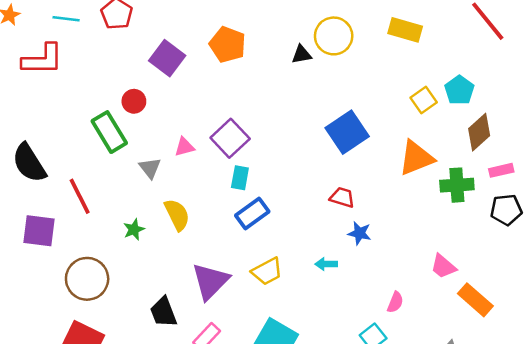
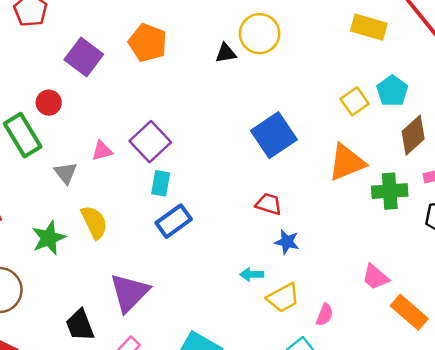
yellow rectangle: (405, 30) -> (369, 27), moved
green star: (134, 229) -> (49, 238), size x1.5
yellow trapezoid: (267, 271) -> (283, 298), moved

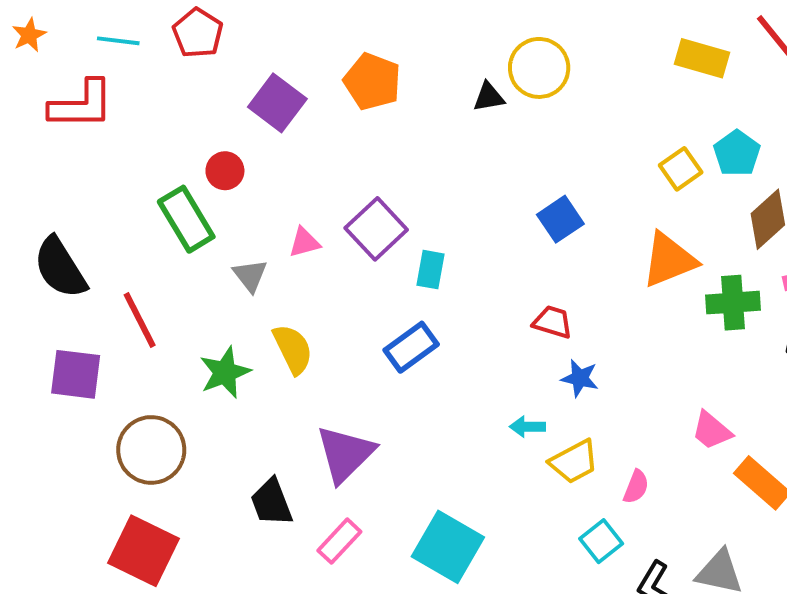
blue square: (274, 135) -> (560, 219), size x0.7
cyan rectangle: (161, 183) -> (430, 270), moved

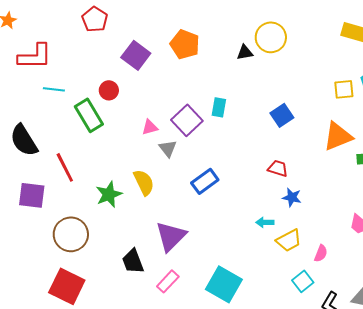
cyan line: (118, 41) -> (54, 89), moved
yellow square: (681, 169) -> (344, 89), turned 30
cyan rectangle: (430, 270) -> (219, 107), moved
gray triangle: (250, 275) -> (168, 148), moved

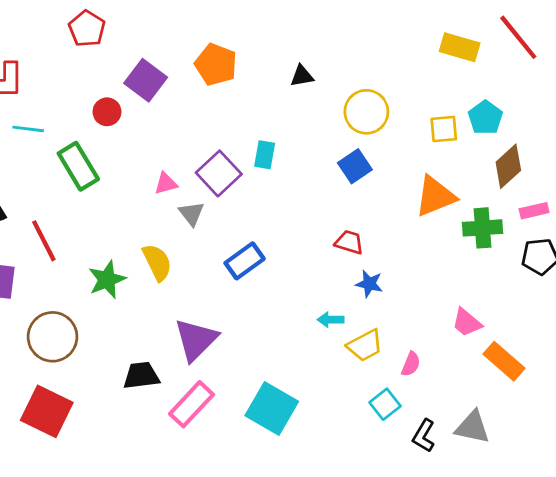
yellow circle: (271, 37) -> (366, 112), moved
red circle: (109, 90) -> (107, 112), moved
black trapezoid: (133, 261) -> (141, 376), turned 104
pink rectangle: (168, 281) -> (192, 404), size x1.4

